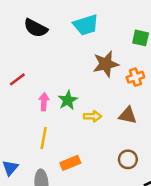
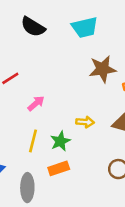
green star: (68, 100) -> (60, 141), moved
pink arrow: (44, 102) -> (36, 103), turned 42

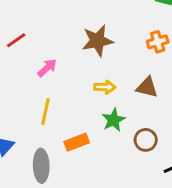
brown star: (103, 69) -> (97, 41), moved
green star: (60, 141) -> (113, 120), moved

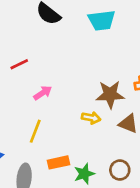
brown star: (97, 41) -> (110, 94), moved
green star: (113, 120) -> (84, 174), moved

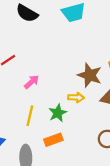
brown star: (110, 94) -> (90, 75), turned 30
green star: (84, 174) -> (58, 113), moved

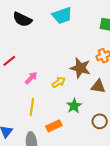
yellow arrow: (76, 97) -> (59, 82), moved, turned -32
green star: (58, 113) -> (74, 106), moved

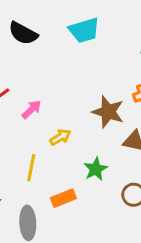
pink arrow: (31, 78) -> (31, 109), moved
yellow arrow: (59, 82) -> (60, 137), moved

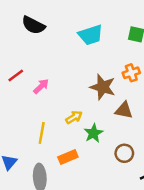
cyan trapezoid: (84, 30) -> (91, 35), moved
yellow arrow: (60, 137) -> (74, 117), moved

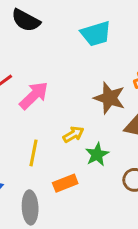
pink arrow: (41, 86) -> (34, 95), size x1.5

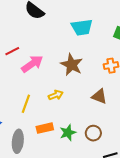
brown star: (109, 98) -> (72, 65), moved
green star: (97, 154) -> (68, 133), moved

